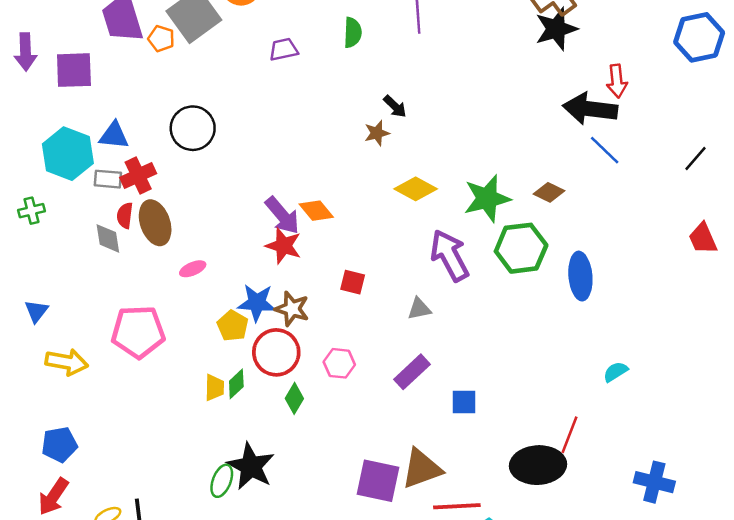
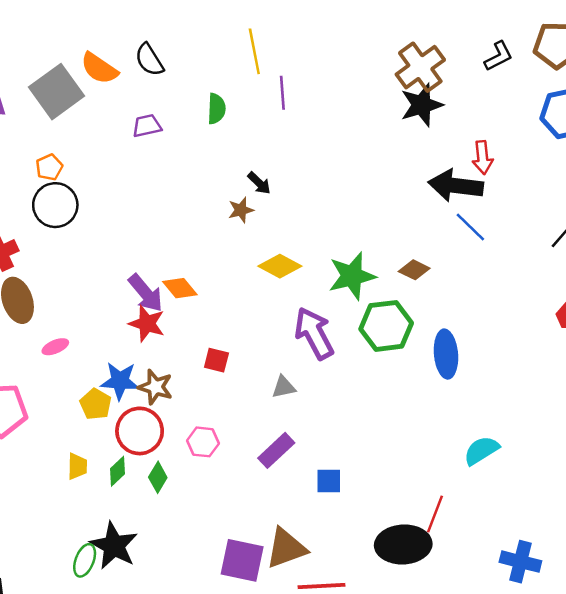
orange pentagon: (161, 39) -> (49, 167), moved, turned 30
cyan semicircle: (616, 372) -> (481, 450), size x1.4
green diamond: (236, 384) -> (118, 471), moved

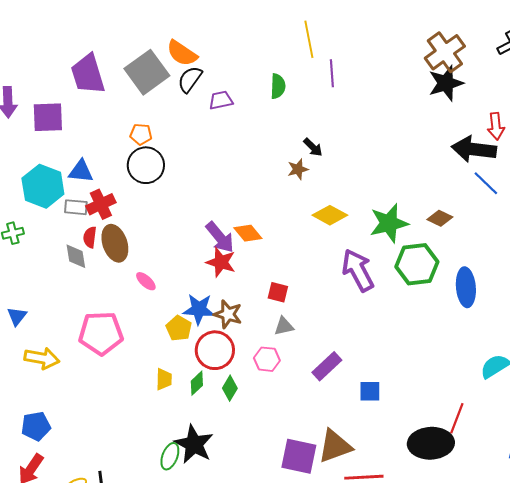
black semicircle: (149, 60) -> (190, 79), moved, turned 68
orange pentagon: (49, 167) -> (141, 134), turned 30
pink ellipse: (55, 347) -> (146, 281), turned 65
gray triangle: (284, 387) -> (284, 326), moved

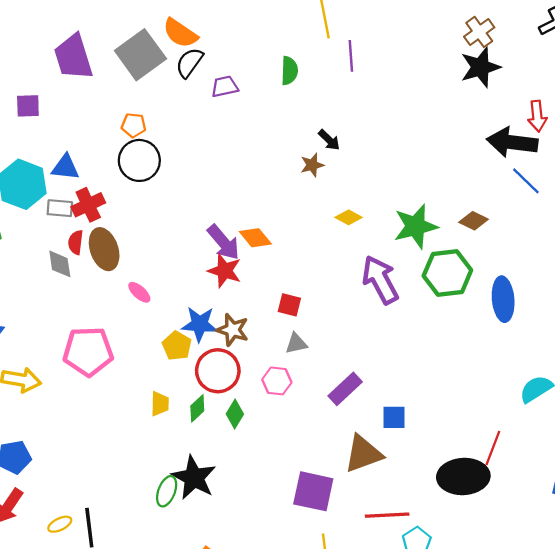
brown cross: (445, 52) -> (479, 32), size x0.7
purple square: (48, 117) -> (28, 106), size x0.7
yellow diamond: (330, 215) -> (349, 217), size x0.7
brown triangle: (335, 446) -> (363, 454), moved

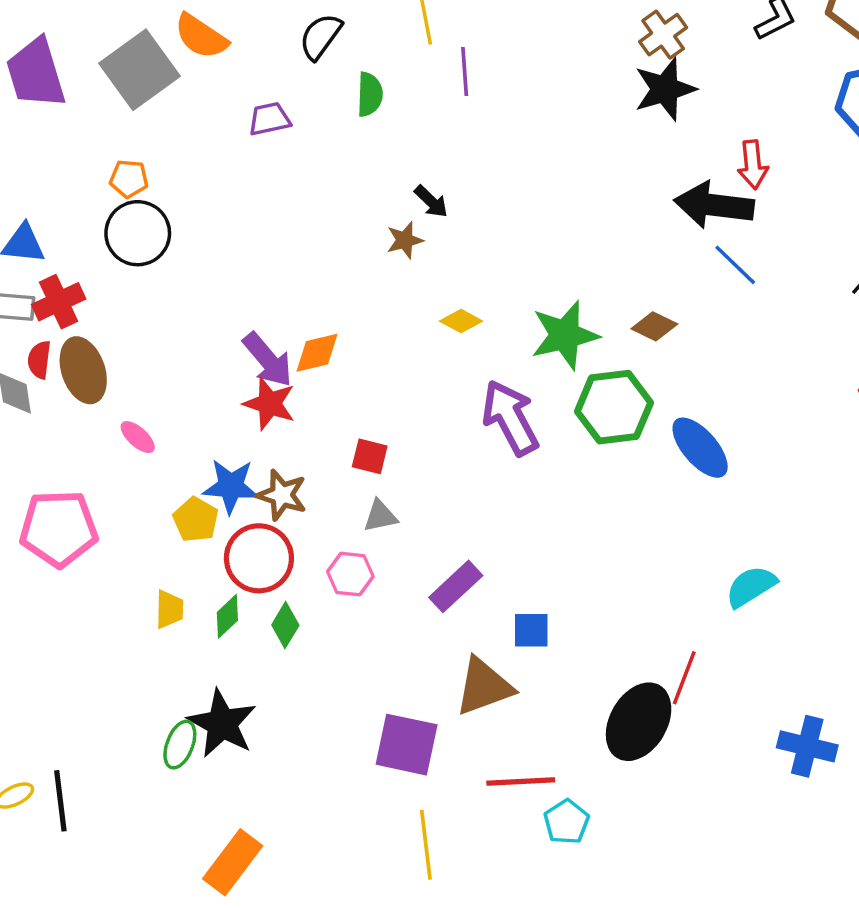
black semicircle: (189, 63) -> (320, 36), moved
orange diamond: (255, 238) -> (317, 353), turned -64
blue ellipse: (503, 299) -> (700, 448), turned -36
black ellipse: (463, 476) -> (639, 722), turned -57

